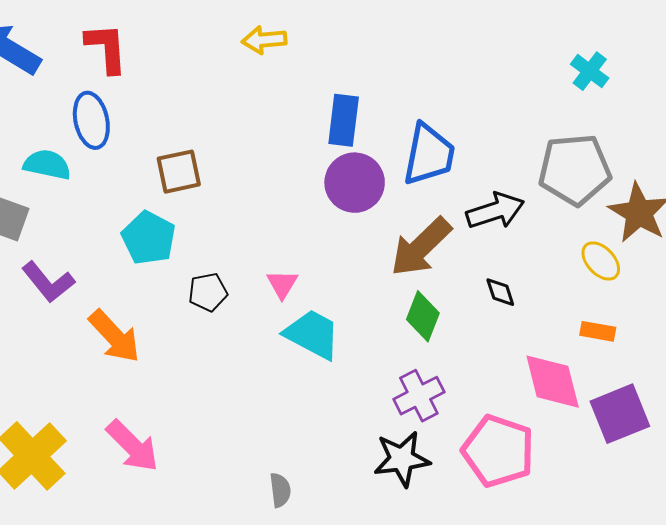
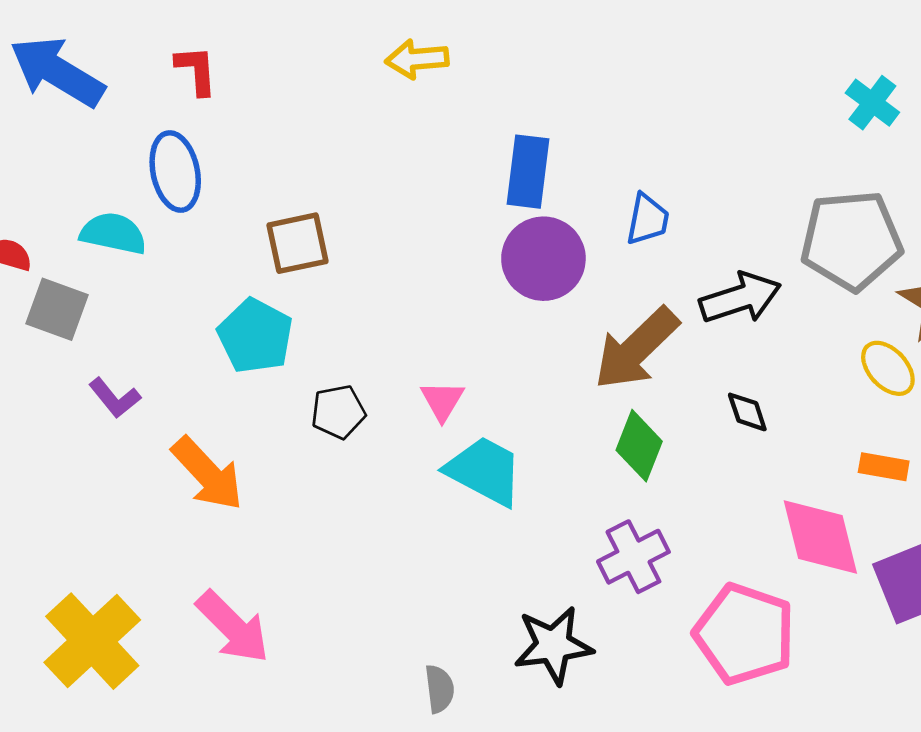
red L-shape: (106, 48) -> (196, 70), size x0.7
blue trapezoid: (429, 154) -> (648, 219), size x0.6
purple L-shape: (48, 282) -> (115, 398), size x0.7
black star: (402, 459) -> (553, 645), moved

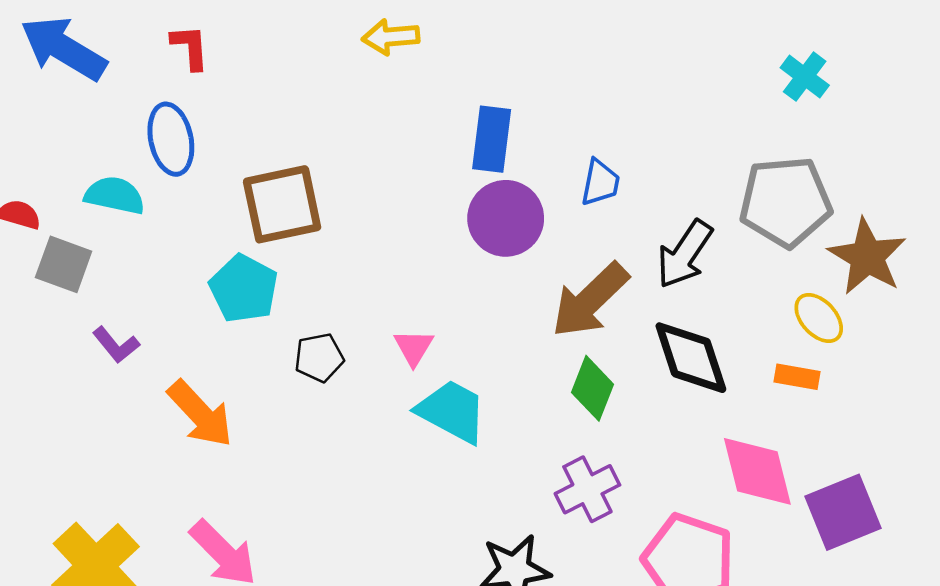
brown square: (297, 243) -> (282, 204), size x1.4
black arrow: (740, 298) -> (685, 254), turned 142
black diamond: (747, 412) -> (691, 358), size x2.0
orange rectangle: (884, 467) -> (797, 377), moved

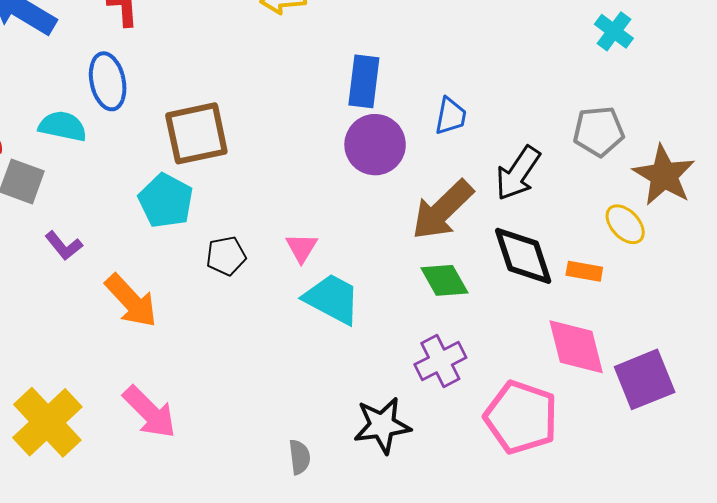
gray pentagon: (786, 202) -> (599, 131), size x0.7
orange rectangle: (797, 377) -> (584, 271), moved
green diamond: (593, 388) -> (444, 280), turned -51

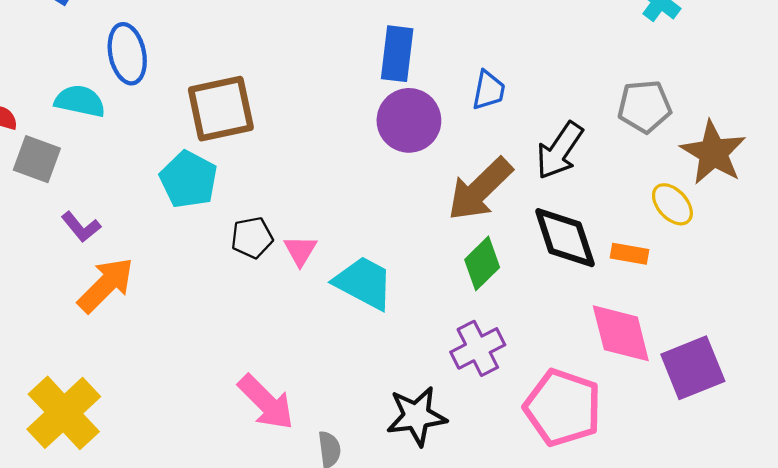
pink triangle: (302, 248) -> (300, 251), moved
green diamond: (444, 280) -> (482, 263), turned 75
orange arrow: (131, 301) -> (106, 285), moved, turned -92
pink arrow: (149, 412) -> (266, 402), moved

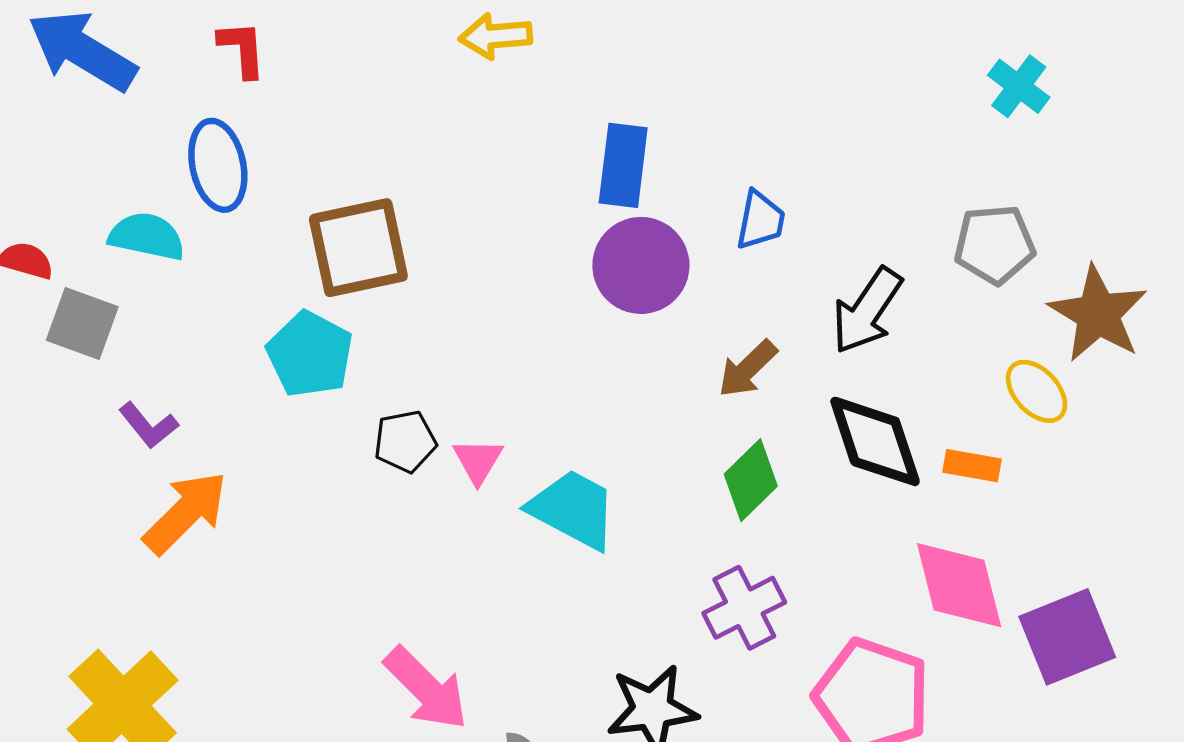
brown arrow: (480, 189) -> (748, 369), size x0.6

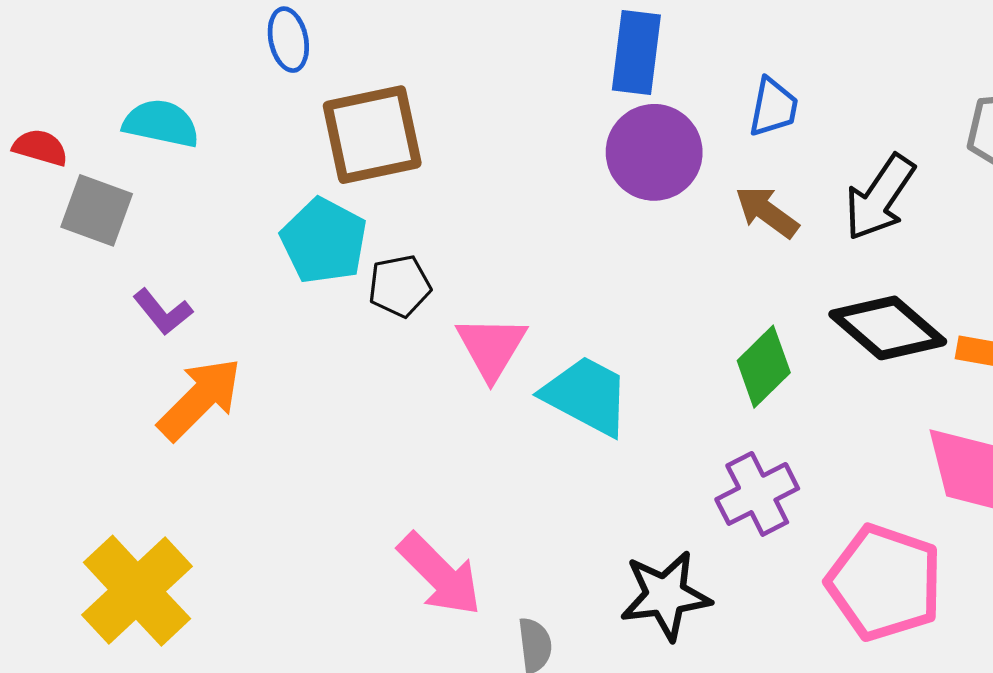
blue ellipse: (218, 165) -> (288, 40), moved, size x0.7
brown arrow: (748, 369) -> (767, 212), moved, turned 80
black pentagon: (405, 441) -> (400, 286), moved
black diamond: (875, 441) -> (888, 328), turned -31
pink triangle: (478, 461) -> (491, 347), size x1.4

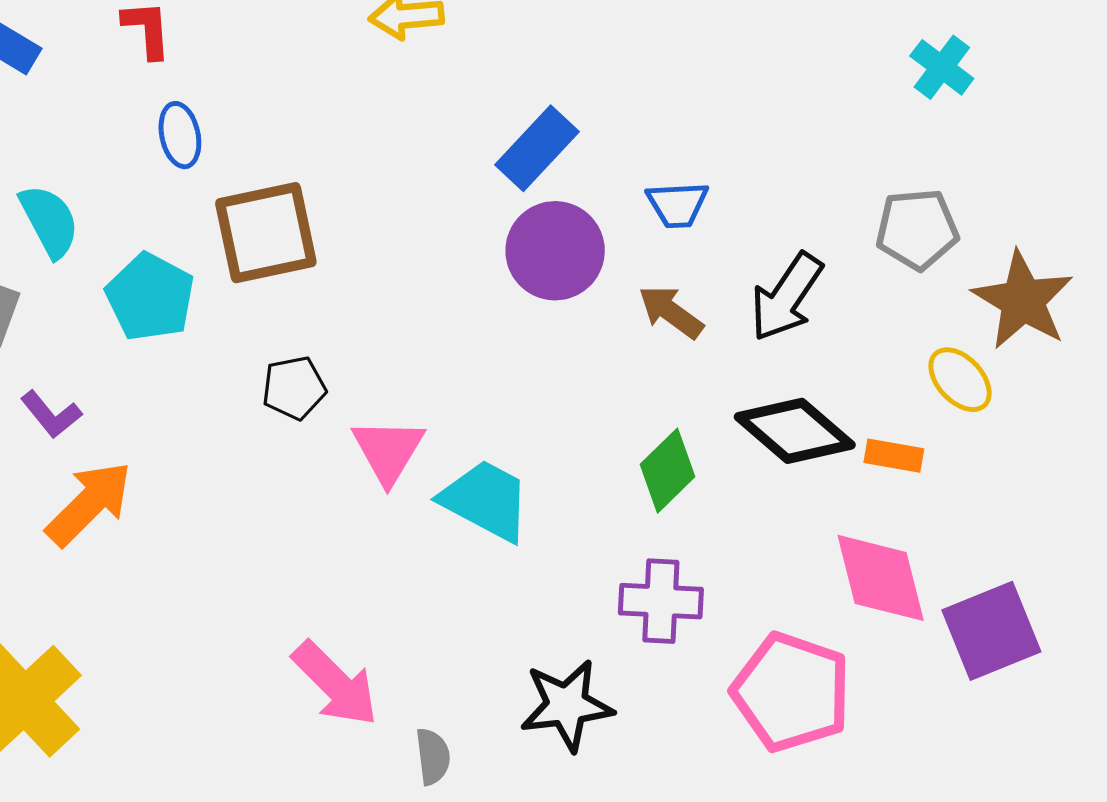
blue rectangle: (636, 52) -> (537, 148), turned 36
blue trapezoid: (773, 107) -> (677, 204), turned 76
cyan semicircle: (161, 123) -> (49, 221), turned 50
cyan pentagon: (324, 241) -> (150, 297), moved
purple cross: (757, 494) -> (661, 601), turned 30

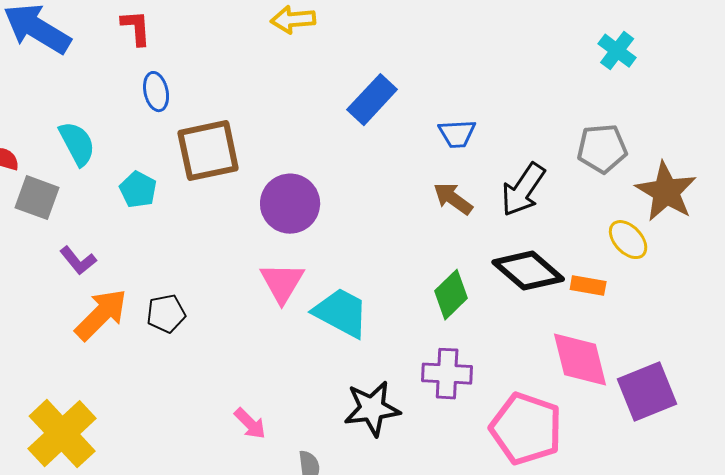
purple circle: (555, 251) -> (290, 204), moved
cyan pentagon: (150, 297) -> (138, 190), size x0.7
black pentagon: (294, 388) -> (166, 314), moved
pink arrow: (335, 684) -> (250, 424), size x0.6
black star: (567, 705) -> (372, 409), moved

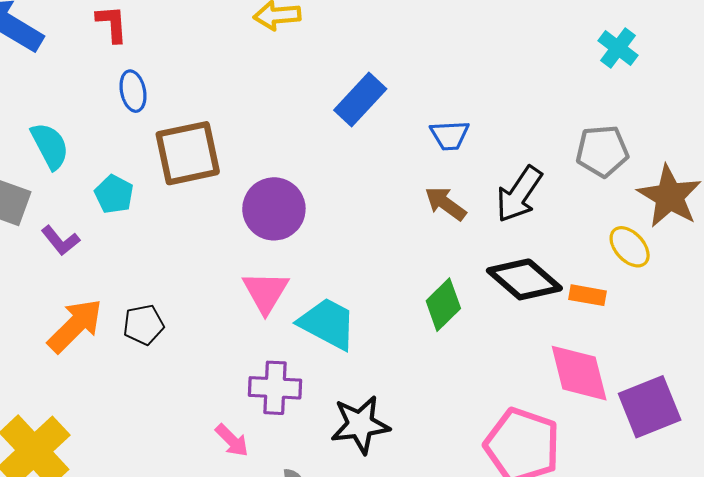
purple L-shape: (78, 261) -> (60, 240), moved
purple cross: (447, 374) -> (275, 388), moved

